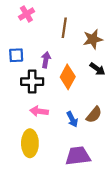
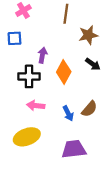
brown line: (64, 28) -> (66, 14), moved
blue square: (16, 55) -> (14, 38), moved
yellow ellipse: (30, 143) -> (27, 137), turned 70

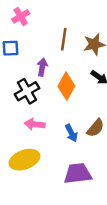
brown line: (66, 14) -> (64, 39), moved
black cross: (29, 76) -> (27, 91), turned -30

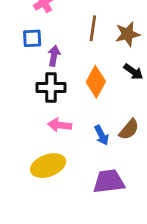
purple arrow: (42, 67) -> (54, 56), moved
black cross: (27, 91) -> (51, 88), turned 30

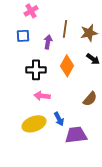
purple arrow: (54, 56) -> (48, 42), moved
blue arrow: (102, 135) -> (59, 119), moved

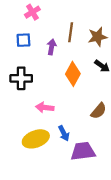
black cross: (36, 70) -> (21, 78), moved

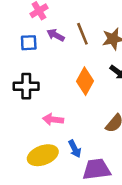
brown line: (71, 32) -> (82, 34), turned -30
purple arrow: (51, 47) -> (56, 35), moved, turned -72

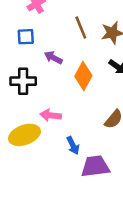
purple arrow: (56, 35) -> (53, 58), moved
yellow ellipse: (43, 155) -> (24, 135), moved

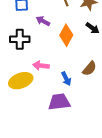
blue arrow: (73, 145) -> (66, 79), moved
purple trapezoid: (95, 166) -> (59, 102), moved

